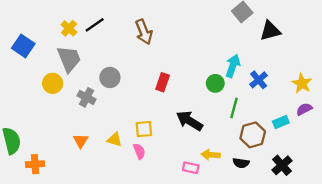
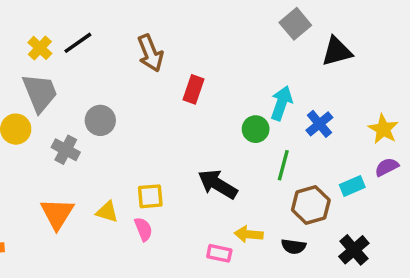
red rectangle: (163, 82) -> (193, 89), moved
orange triangle: (81, 141) -> (57, 214), size x1.5

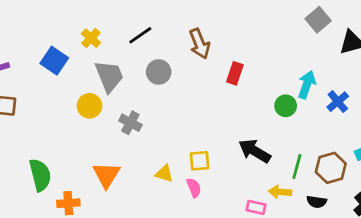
yellow cross: (40, 48) -> (91, 38), moved
gray circle: (100, 120) -> (159, 72), moved
green line: (283, 165) -> (297, 166), moved
orange triangle: (57, 214) -> (106, 175), moved

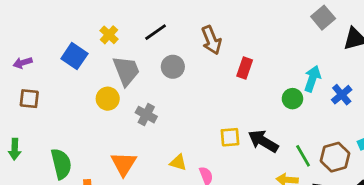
yellow square: (200, 161) -> (230, 137), moved
green line: (297, 166) -> (303, 156), turned -45

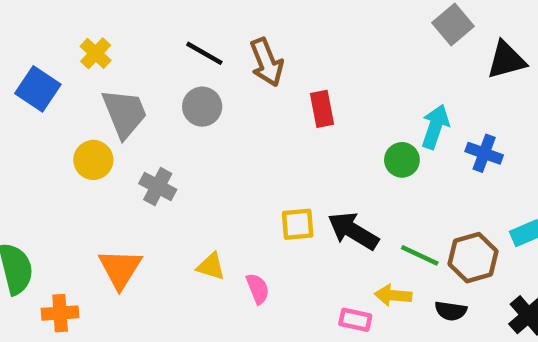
black line: (156, 32) -> (204, 53), moved, turned 65
red rectangle: (245, 68) -> (322, 109), turned -30
blue cross: (342, 95) -> (484, 153), turned -30
green line: (303, 156) -> (420, 255), turned -35

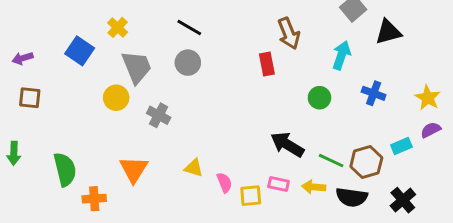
brown arrow: (267, 62) -> (289, 33), moved
cyan arrow: (435, 127) -> (341, 55), moved
yellow square: (298, 224) -> (251, 196), moved
black semicircle: (451, 311) -> (352, 197), size x1.5
pink rectangle: (355, 320) -> (279, 184), moved

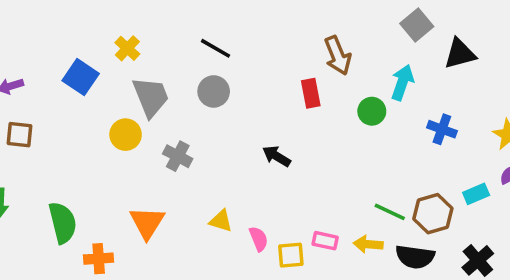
green circle: (319, 98) -> (372, 111), moved
black arrow: (287, 145) -> (277, 156), moved, size x0.7

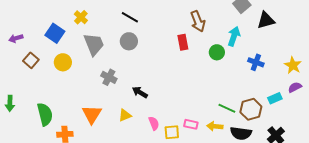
brown square: (19, 135) -> (31, 60), moved, turned 35
yellow circle: (126, 135) -> (63, 62), moved
black arrow: (277, 156) -> (140, 92), moved
yellow triangle: (221, 221) -> (125, 115), moved, turned -40

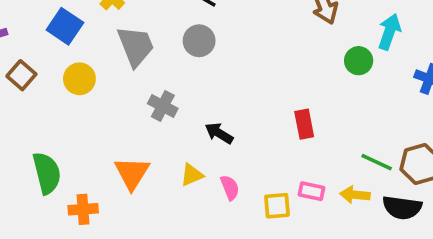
red rectangle: (183, 42) -> (304, 124), moved
pink semicircle: (154, 123) -> (230, 188), moved

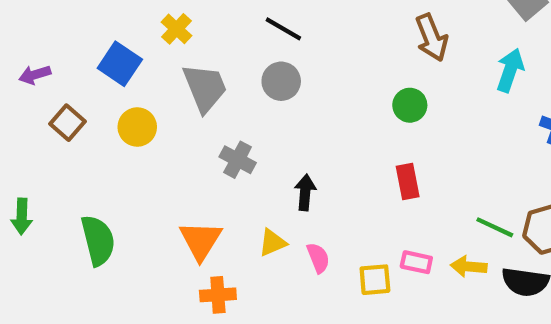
green circle: (359, 61) -> (410, 105), moved
black arrow: (219, 133) -> (305, 192), turned 64
orange cross: (83, 209) -> (218, 295), moved

